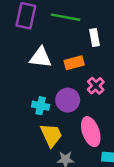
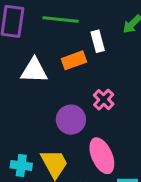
orange rectangle: (74, 63) -> (74, 60), moved
cyan cross: (41, 106) -> (21, 166), moved

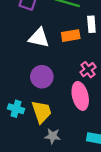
purple circle: (71, 120) -> (42, 77), moved
pink ellipse: (102, 156) -> (80, 96), moved

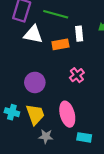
white triangle: (39, 38) -> (33, 34), moved
pink ellipse: (80, 96) -> (67, 114), moved

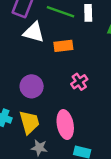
white rectangle: (79, 34) -> (88, 13), moved

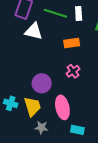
orange rectangle: (63, 46) -> (72, 43), moved
purple circle: (32, 86) -> (42, 83), moved

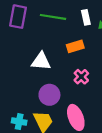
white rectangle: (79, 14) -> (86, 17), moved
white triangle: (34, 31) -> (41, 61), moved

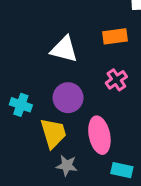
cyan cross: (19, 122) -> (21, 105), moved

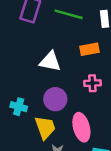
pink cross: (116, 80) -> (92, 83), turned 35

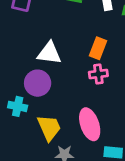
orange rectangle: (90, 49) -> (98, 48), moved, turned -54
purple circle: (55, 99) -> (38, 83), moved

